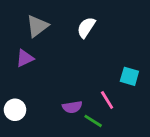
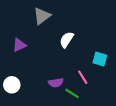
gray triangle: (37, 26) -> (42, 16), moved
white semicircle: (86, 27) -> (67, 40), moved

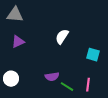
gray triangle: (42, 16) -> (15, 15), moved, turned 42
pink line: (83, 77) -> (88, 85), moved, turned 40

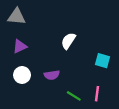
purple semicircle: (52, 77) -> (52, 75), moved
white circle: (11, 79) -> (22, 75), moved

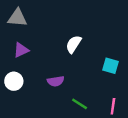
white circle: (22, 75) -> (14, 81), moved
pink line: (97, 94) -> (113, 106), moved

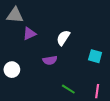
purple triangle: (21, 50) -> (29, 34), moved
purple semicircle: (56, 81) -> (50, 60), moved

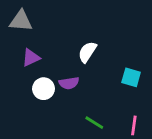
purple triangle: (29, 34) -> (31, 58), moved
white circle: (12, 70) -> (44, 89), moved

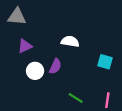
white semicircle: (87, 52) -> (70, 41), turned 66
purple semicircle: (69, 83) -> (55, 66), turned -56

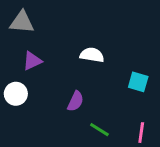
purple semicircle: (55, 66) -> (76, 101), moved
white circle: (35, 71) -> (16, 94), moved

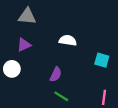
gray triangle: (22, 22) -> (27, 16), moved
green line: (99, 130) -> (61, 96), moved

